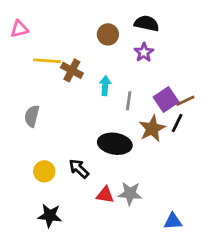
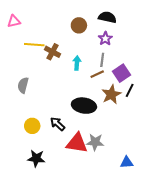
gray line: (129, 101) -> (102, 60), moved
brown line: (185, 101) -> (97, 74), moved
red triangle: (105, 195) -> (77, 143), size x1.6

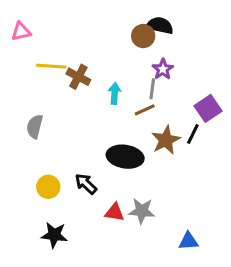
brown circle: (79, 25) -> (143, 36), moved
purple star: (105, 39) -> (163, 69), moved
purple square: (122, 73) -> (208, 108), moved
red triangle: (77, 143) -> (115, 212), size x0.6

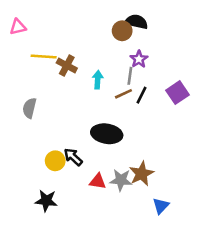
black line: (193, 134) -> (141, 95), moved
brown star: (166, 140) -> (141, 174), moved
yellow circle: (48, 187) -> (55, 161), moved
blue triangle: (188, 241) -> (161, 206), turned -42

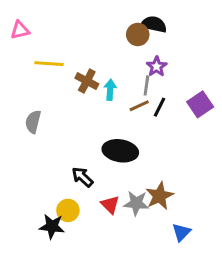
brown cross: (67, 66) -> (87, 81), moved
yellow circle: (55, 161) -> (68, 210), moved
red triangle: (98, 181) -> (110, 205), turned 36

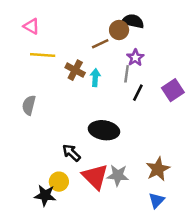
pink triangle: (20, 30) -> (31, 26), moved, turned 42
brown line: (139, 106) -> (100, 44), moved
brown star: (160, 196) -> (158, 169), moved
red triangle: (110, 205) -> (95, 177), size x1.6

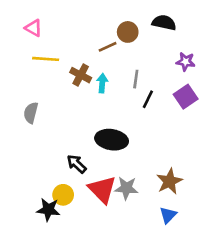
black semicircle: (133, 21) -> (164, 23), moved
purple star: (135, 58) -> (186, 62), moved, turned -30

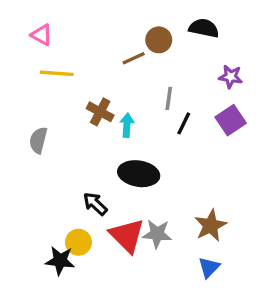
brown cross: (81, 75) -> (100, 112), moved
cyan arrow: (102, 83) -> (127, 125), moved

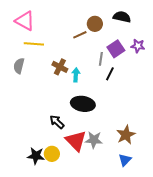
pink triangle: (42, 35) -> (25, 21), size x1.5
purple square: (231, 120) -> (116, 49), moved
gray semicircle: (38, 140) -> (19, 66), moved
yellow circle: (78, 242) -> (52, 154), moved

